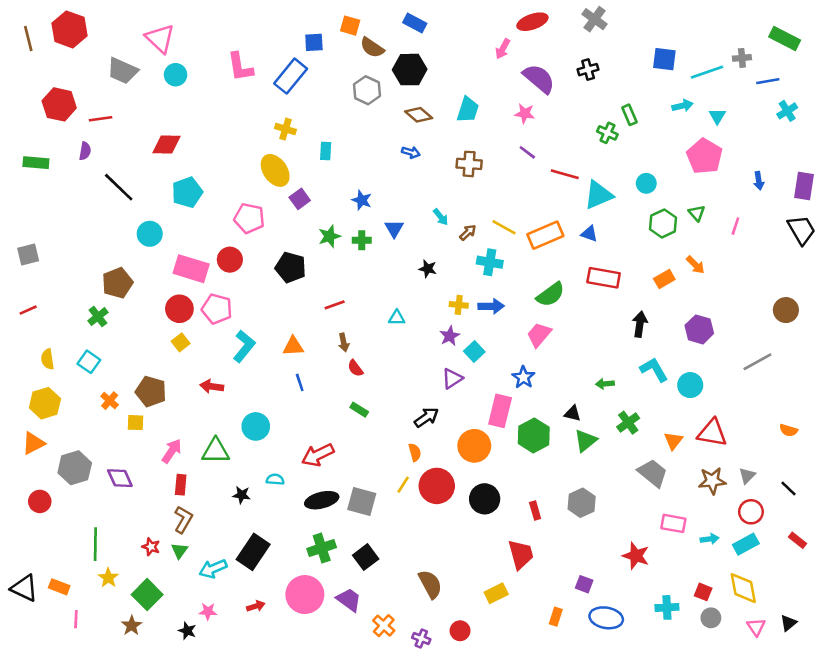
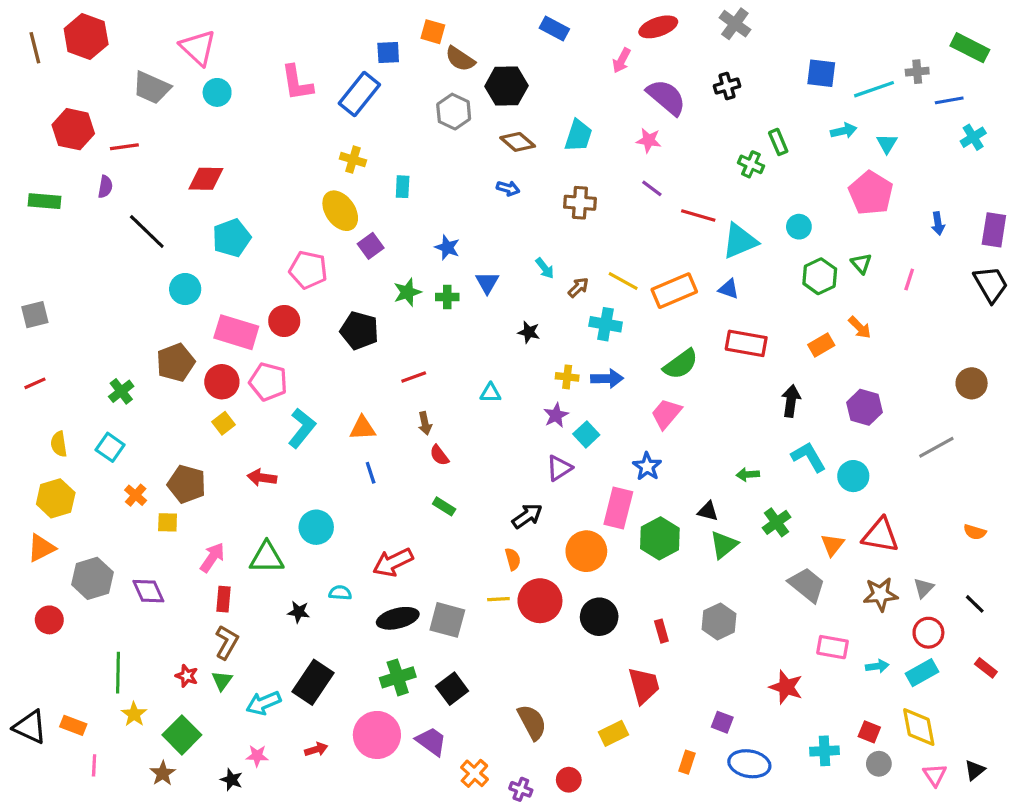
blue rectangle: (415, 23) -> (554, 28), moved
brown pentagon: (117, 283) -> (176, 363), moved
yellow line: (403, 485) -> (498, 599), turned 54

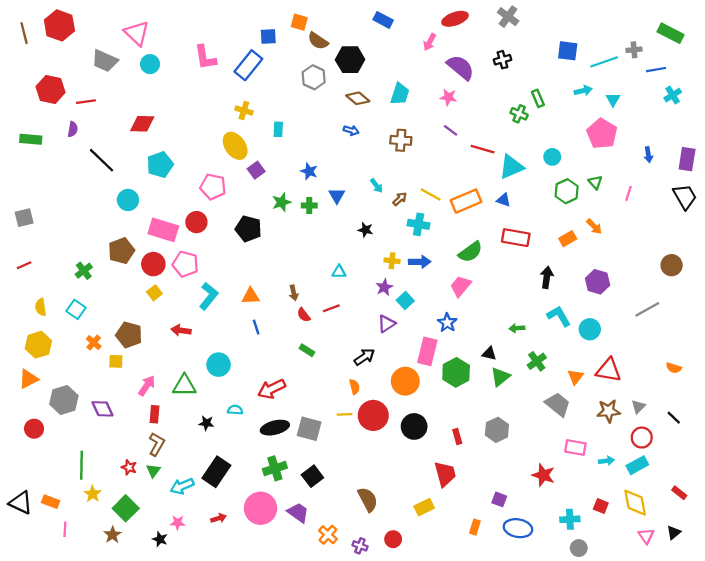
red line: (414, 377) -> (331, 308), moved
red rectangle: (986, 668) -> (679, 493), moved
gray circle: (879, 764) -> (579, 548), moved

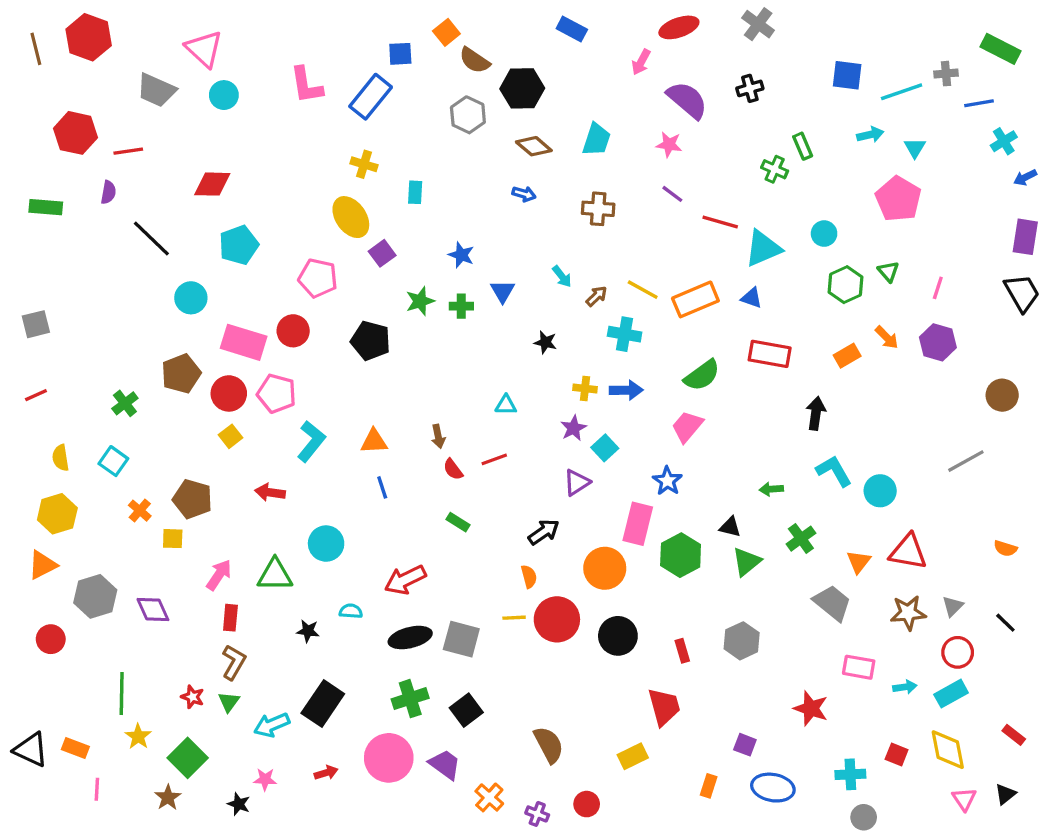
orange square: (299, 22) -> (446, 32), turned 35
blue arrow: (648, 155) -> (1025, 177), moved, turned 72
purple hexagon: (598, 282) -> (938, 342), moved

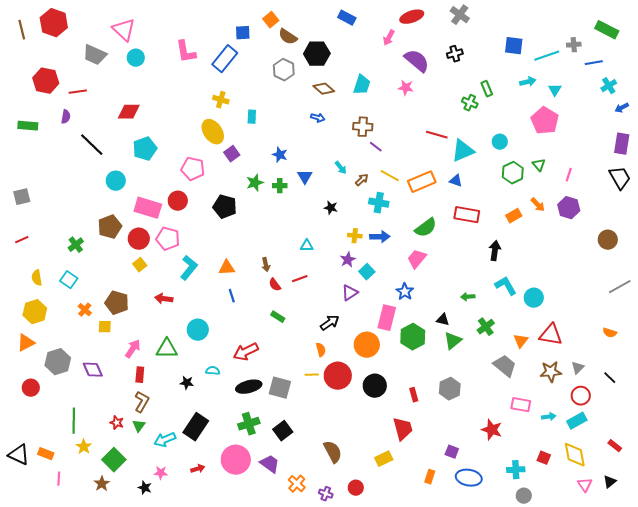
purple line: (672, 194) -> (376, 147), moved
gray line: (966, 461) -> (620, 287), moved

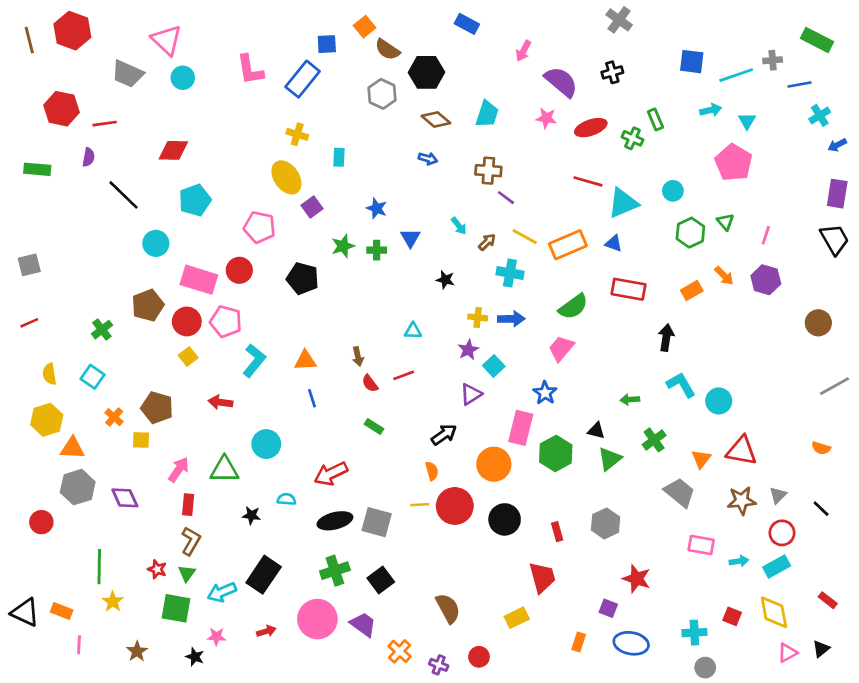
red ellipse: (412, 17) -> (591, 128), moved
orange triangle: (26, 343) -> (72, 448), moved, turned 30
red star: (492, 430) -> (637, 579), moved
green square: (114, 460) -> (176, 608), moved, turned -35
pink triangle: (585, 485) -> (787, 653), turned 35

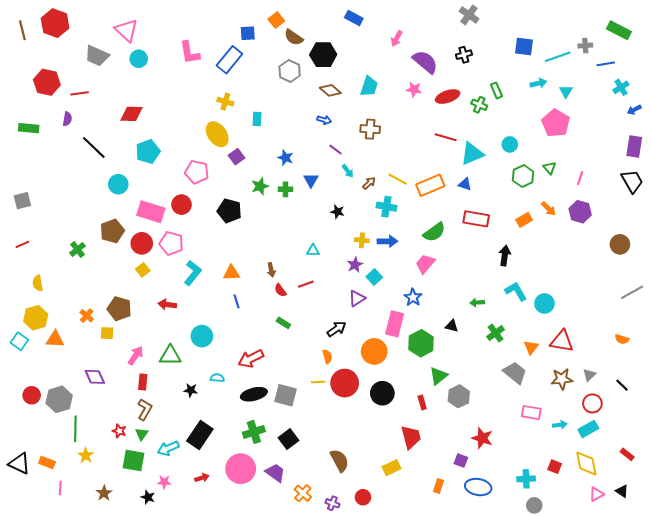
purple line: (506, 198) -> (335, 150), moved
cyan square: (93, 377) -> (19, 341), moved
green triangle: (610, 459) -> (438, 376), moved
gray hexagon: (78, 487) -> (59, 399), moved
black triangle: (821, 649) -> (622, 491), turned -48

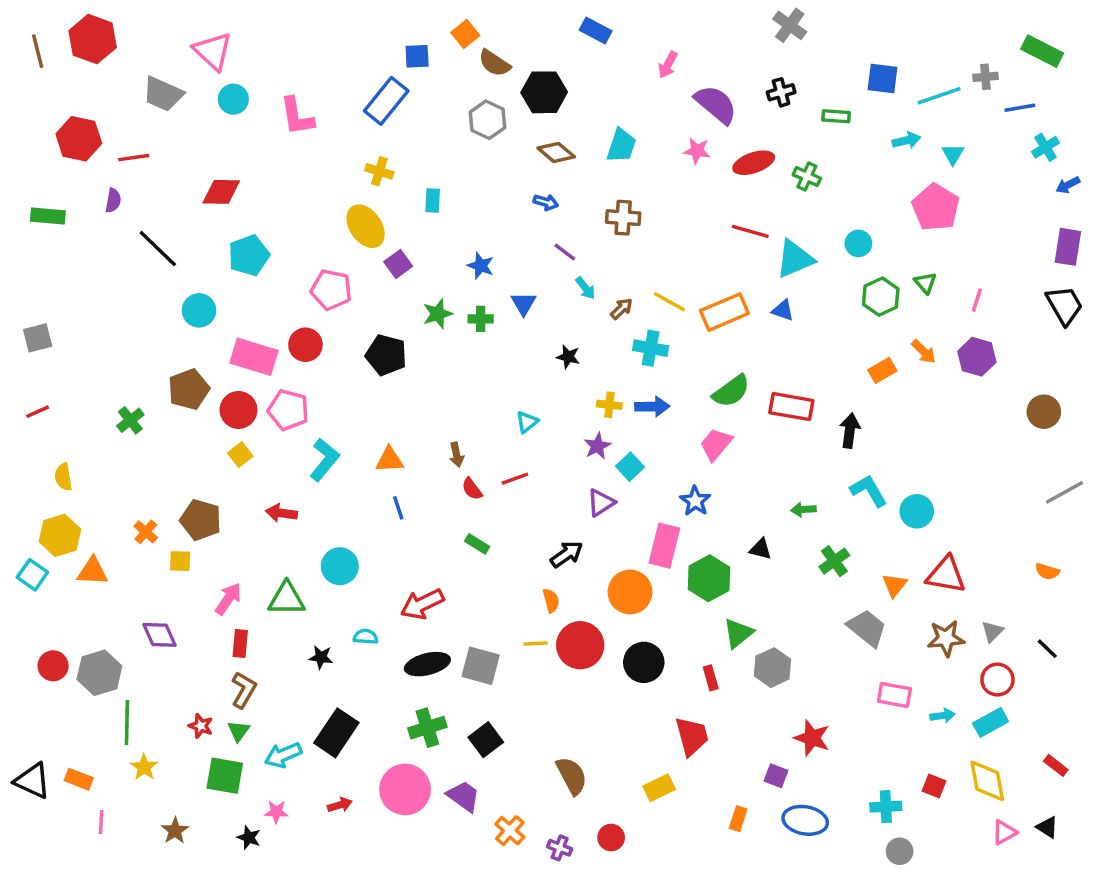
pink L-shape: (190, 53) -> (297, 116), moved
green rectangle: (497, 90) -> (836, 116), moved, turned -63
red rectangle: (476, 219) -> (791, 407), moved
cyan triangle: (313, 250) -> (527, 422), turned -40

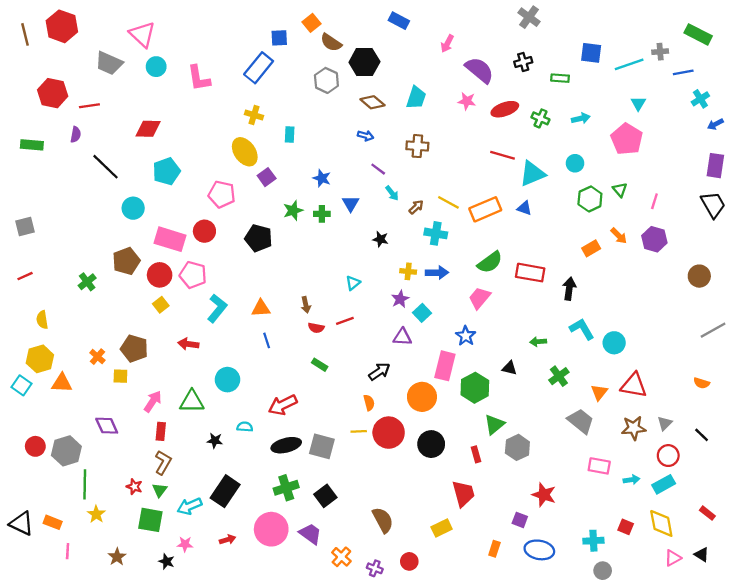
cyan arrow: (906, 140) -> (581, 118), moved
red semicircle: (472, 489) -> (316, 328), turned -42
purple triangle: (601, 503) -> (402, 337), turned 36

